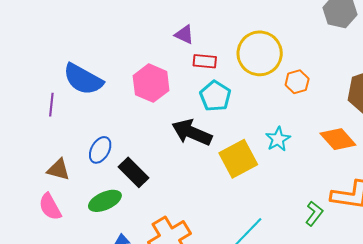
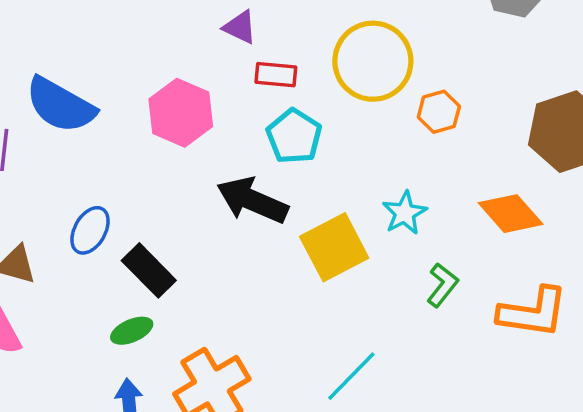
green ellipse: (105, 201) -> (132, 331), moved, size x0.7
green L-shape: (314, 214) -> (442, 285), moved

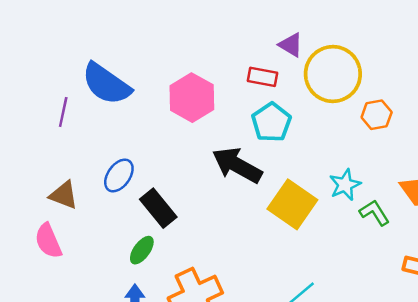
purple triangle: (240, 27) -> (291, 45), moved
yellow square: (334, 247) -> (292, 204), turned -33
green L-shape: (442, 285) -> (375, 213), moved, turned -76
green ellipse: (132, 331) -> (142, 250), turned -36

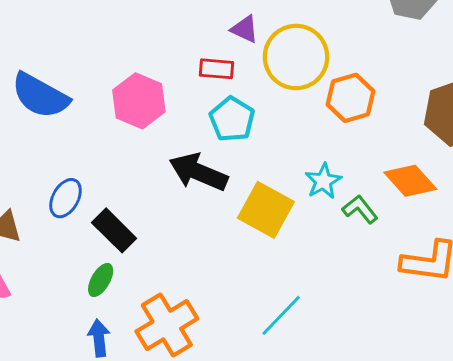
orange hexagon: (377, 115) -> (350, 98), size x1.4

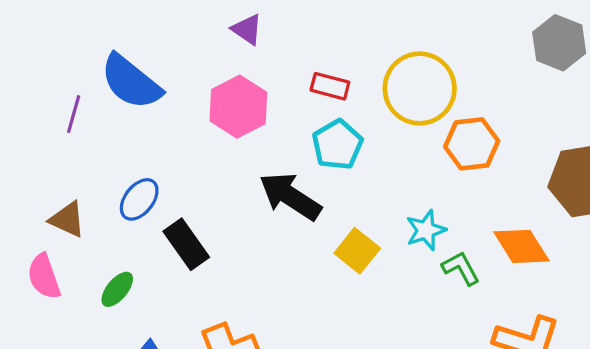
purple triangle: (245, 29) -> (247, 29), moved
yellow square: (266, 210) -> (357, 251), size x0.7
green ellipse: (101, 280) -> (117, 289), moved

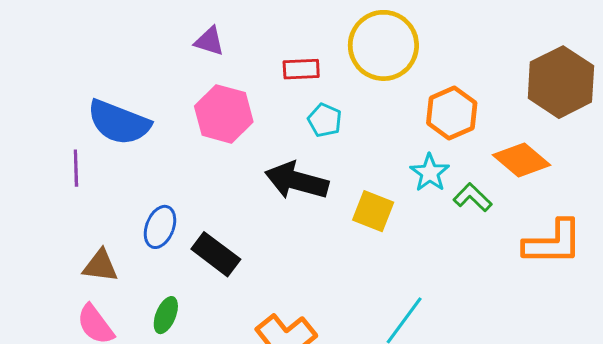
orange hexagon: (472, 144) -> (452, 113), moved
cyan pentagon: (337, 145) -> (325, 120), size x0.7

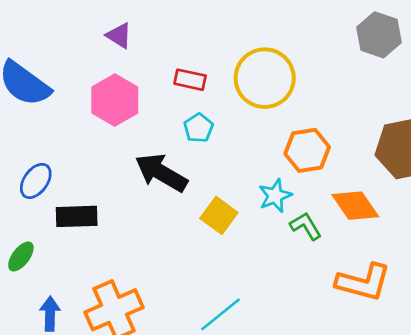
black rectangle: (216, 254) -> (77, 216), turned -54

